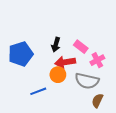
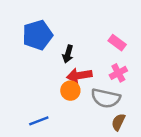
pink rectangle: (81, 47) -> (117, 43), moved
blue pentagon: (21, 54) -> (38, 35), moved
blue line: (38, 91) -> (39, 121), moved

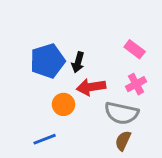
blue pentagon: (38, 35) -> (48, 61), moved
orange circle: (70, 91) -> (63, 104), moved
brown semicircle: (118, 122) -> (123, 141), moved

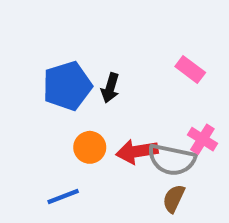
pink cross: (136, 84) -> (202, 139), moved, turned -30
red arrow: (91, 87) -> (137, 151), moved

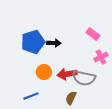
black arrow: (110, 88) -> (54, 43), turned -104
pink cross: (202, 139) -> (101, 57), moved, turned 32
brown semicircle: (174, 199) -> (71, 98), moved

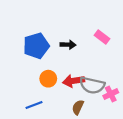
black arrow: (54, 43) -> (68, 45), moved
pink cross: (101, 57) -> (111, 94), moved

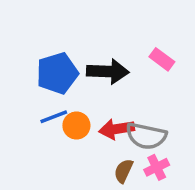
black arrow: (68, 45) -> (108, 71), size x1.6
pink cross: (111, 94) -> (157, 167), moved
blue line: (34, 105) -> (54, 117), moved

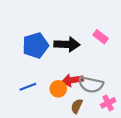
blue line: (54, 117) -> (28, 87), moved
orange circle: (76, 126) -> (58, 89), moved
pink cross: (157, 167) -> (108, 103), moved

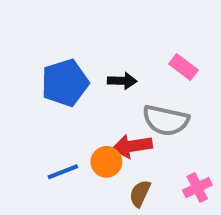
black arrow: (67, 44) -> (122, 81), size x0.6
gray semicircle: (91, 84) -> (166, 120), moved
blue line: (28, 87) -> (63, 172), moved

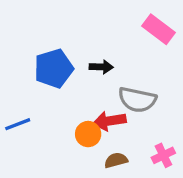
pink rectangle: (183, 67) -> (159, 29), moved, size x1.4
blue line: (63, 172) -> (18, 124), moved
brown semicircle: (140, 193) -> (116, 160), turned 50

